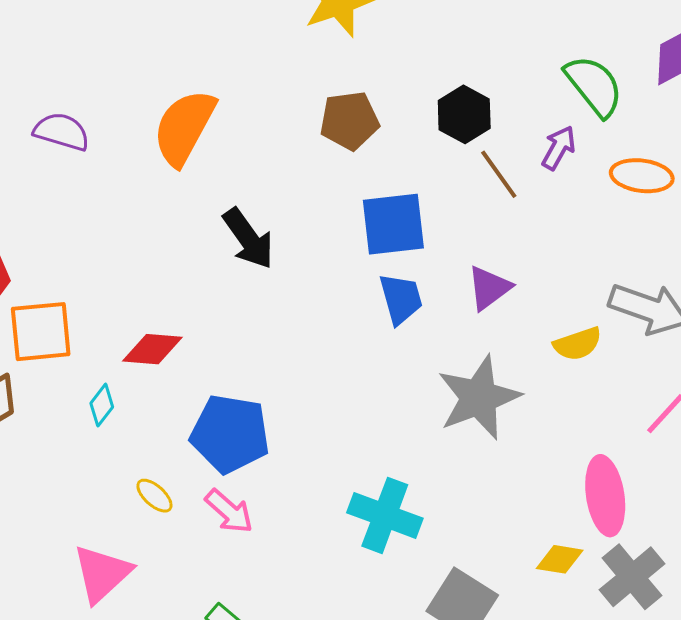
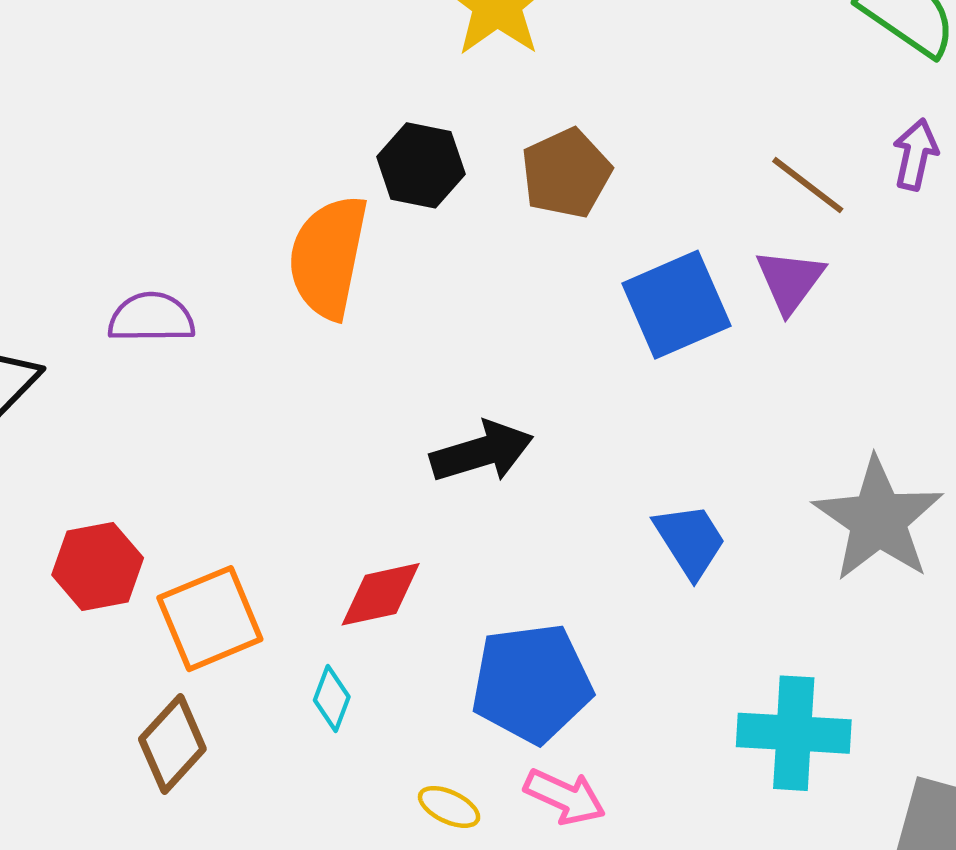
black hexagon: (464, 114) -> (421, 165), moved
purple arrow: (559, 148) -> (915, 154), moved
black arrow: (248, 239) -> (482, 452), moved, turned -54
purple triangle: (489, 288) -> (790, 281), moved
blue trapezoid: (401, 299) -> (690, 540), moved

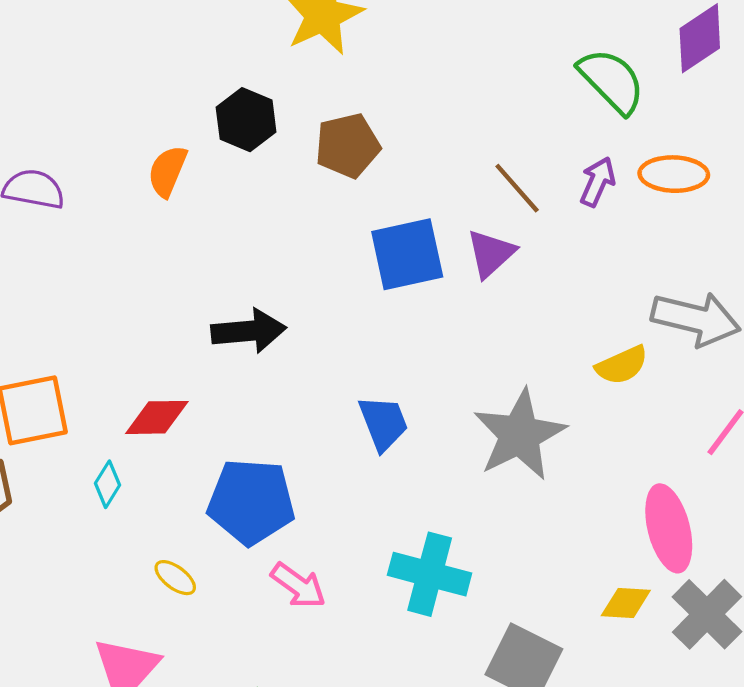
orange semicircle: (328, 257) -> (167, 171), size x0.6
pink arrow: (565, 797) -> (298, 586), moved

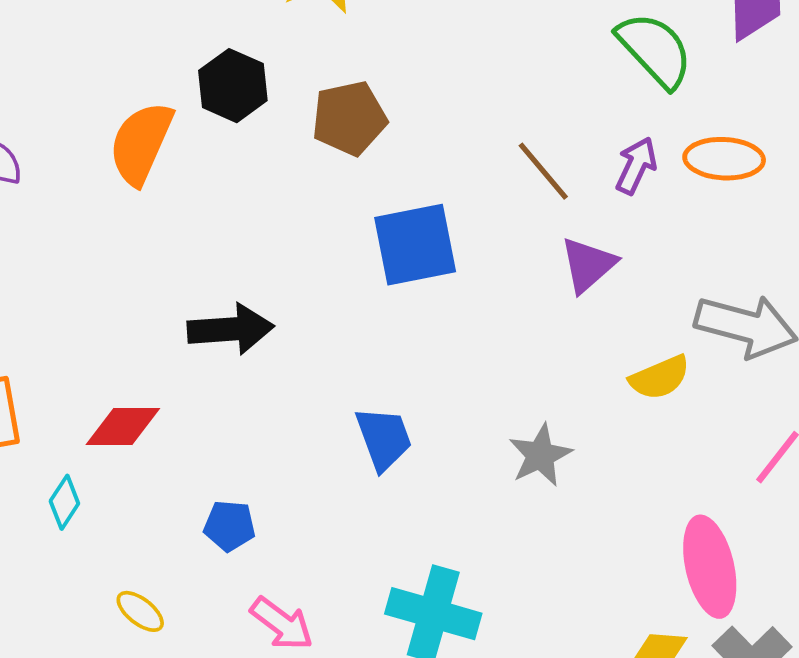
orange semicircle: (167, 171) -> (141, 143), size x1.4
purple triangle: (491, 253) -> (588, 265), moved
gray star: (520, 435) -> (540, 455), size x0.6
blue pentagon: (251, 502) -> (230, 526), size x0.5

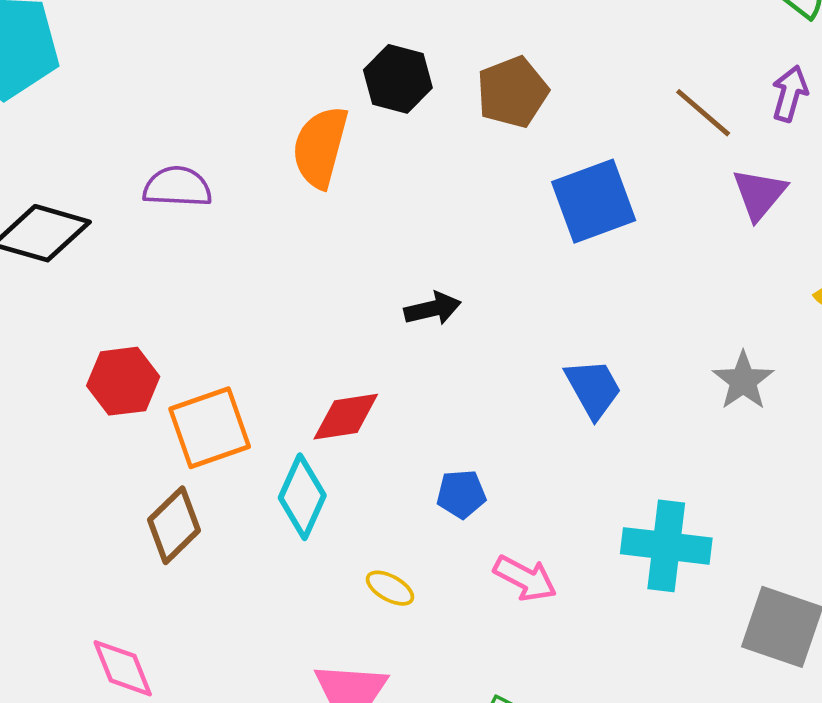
black arrow: (231, 329) -> (433, 309), size x0.7
cyan diamond: (64, 502) -> (302, 497), size x1.6

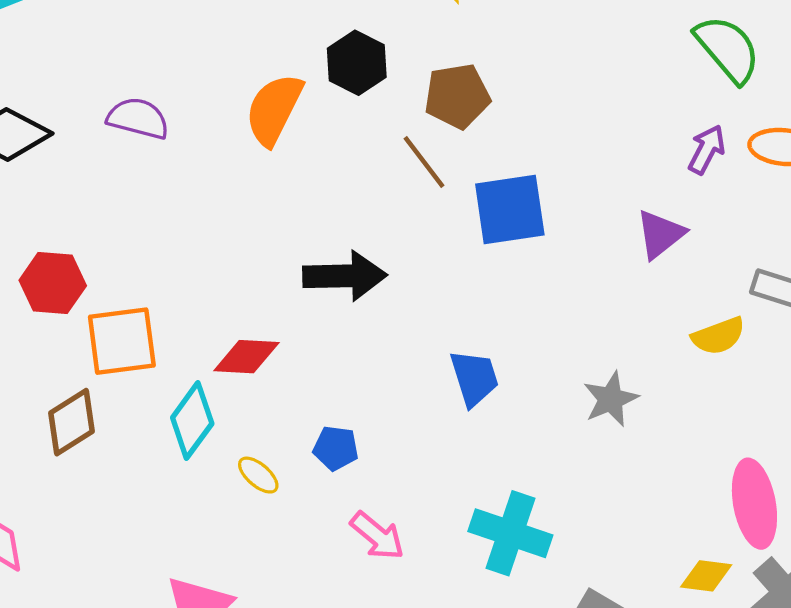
brown line: (703, 113) -> (424, 162), moved
black arrow: (433, 309) -> (345, 276), size x1.6
yellow ellipse: (390, 588) -> (258, 475), moved

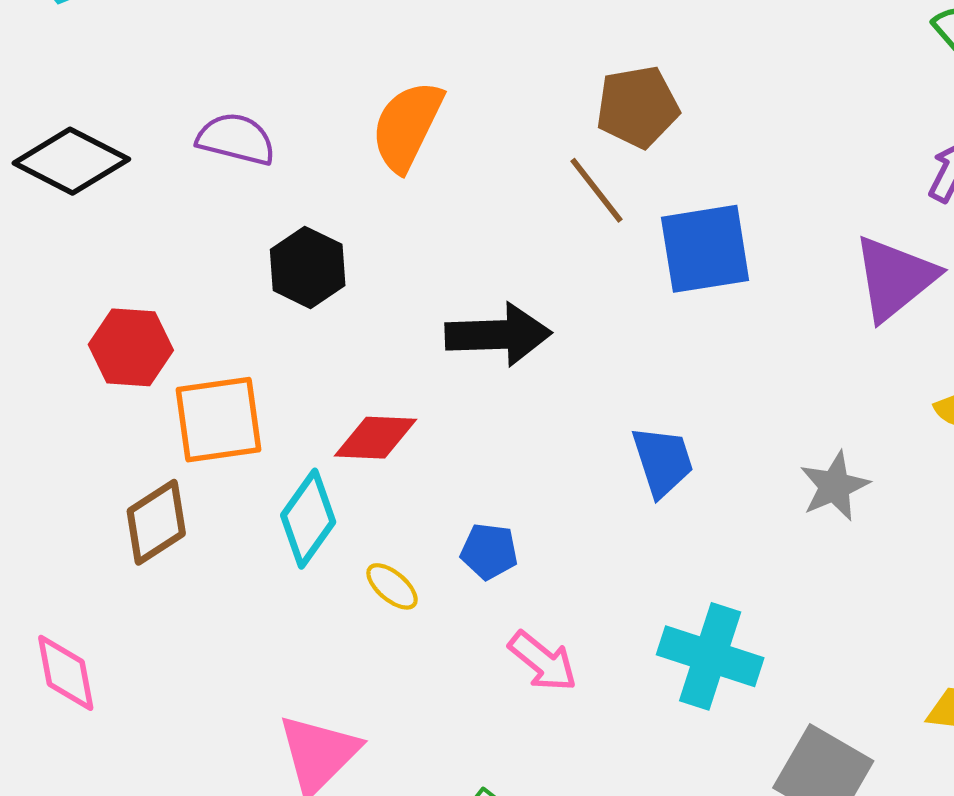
black hexagon: (357, 63) -> (308, 267), moved
purple triangle: (660, 234) -> (895, 278), size x1.4

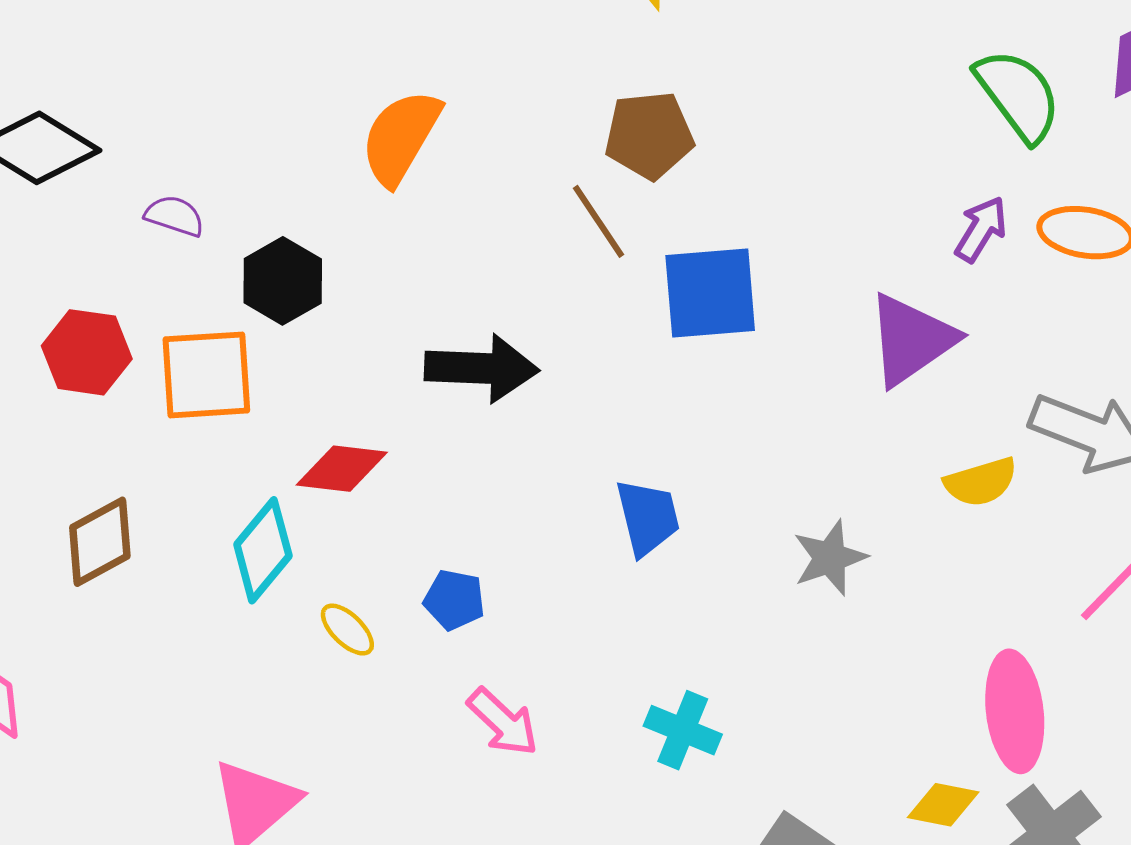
purple semicircle: (236, 139) -> (175, 216), moved, size x0.7
orange square: (219, 420) -> (206, 375), moved
cyan cross: (710, 656) -> (683, 730), size x0.7

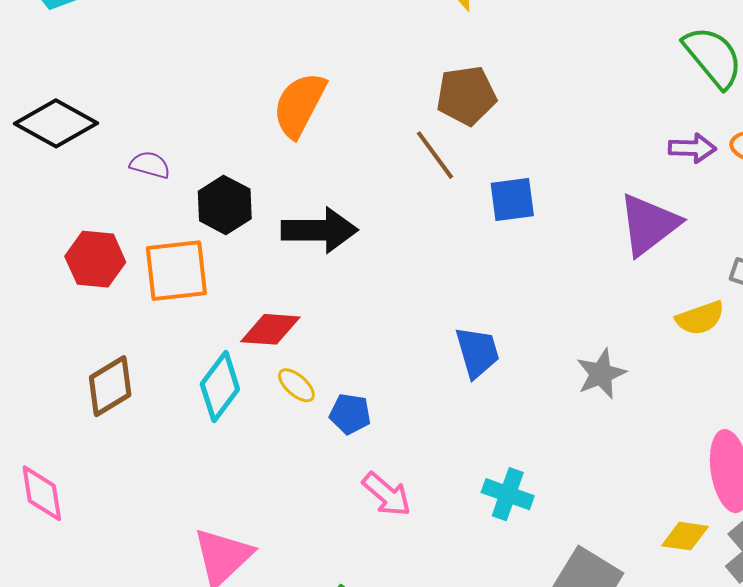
purple arrow: (981, 229) -> (692, 148), turned 63
blue square: (710, 293) -> (512, 200), size x0.7
black arrow: (482, 368) -> (319, 230), moved
yellow ellipse: (347, 630) -> (296, 385), moved

